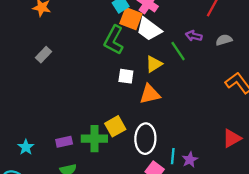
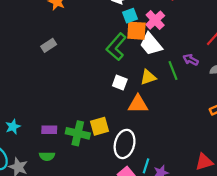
orange square: (131, 19) -> (136, 31), turned -30

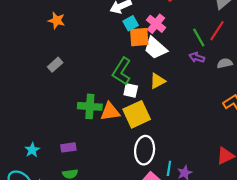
green L-shape: (116, 47) -> (122, 71), moved
green line: (173, 70) -> (199, 37), moved
orange triangle: (138, 104) -> (110, 112), moved
yellow square: (99, 126) -> (137, 114), moved, size x1.4
green cross: (78, 133) -> (90, 106), moved

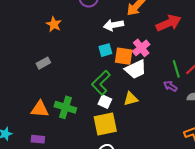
cyan square: (131, 23) -> (105, 50), moved
white trapezoid: (155, 48) -> (136, 69), turned -80
orange triangle: (110, 112) -> (40, 109), moved

